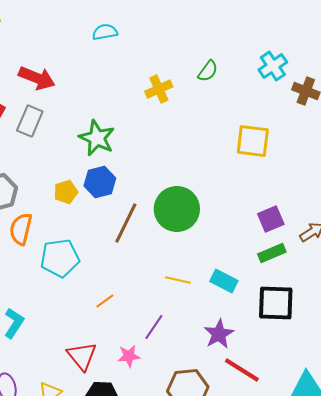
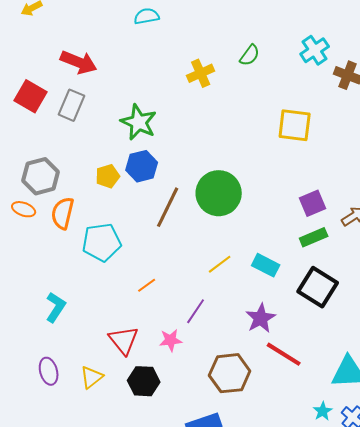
yellow line: (178, 280) -> (220, 264), turned -50
black square: (276, 303) -> (318, 287), turned 30

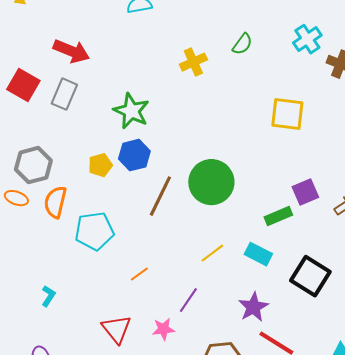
green rectangle: (314, 237) -> (278, 216), moved
cyan L-shape: (56, 307) -> (48, 296), size x0.7

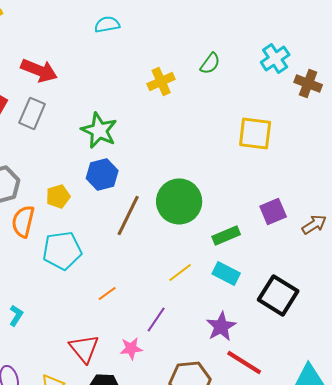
yellow pentagon: (100, 165) -> (58, 196), moved
green rectangle: (278, 216) -> (226, 235), moved

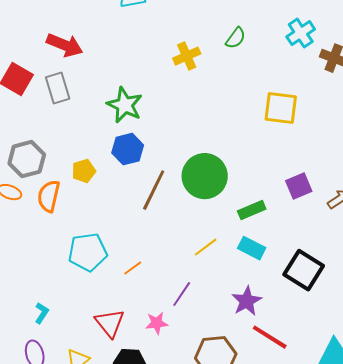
gray rectangle: (32, 113) -> (58, 88), turned -40
cyan pentagon: (62, 250) -> (88, 252), moved
cyan L-shape: (16, 315) -> (42, 313), moved

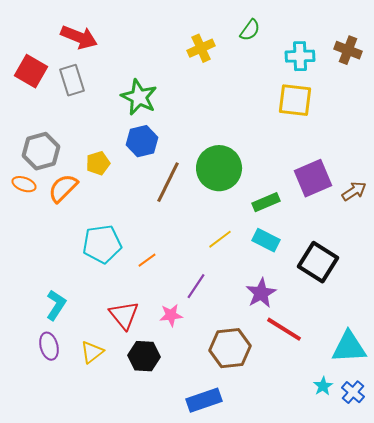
cyan cross: (301, 33) -> (300, 56), moved, turned 32
purple square: (299, 186) -> (313, 178), size x1.4
orange semicircle: (49, 196) -> (63, 188), turned 32
cyan L-shape: (42, 313) -> (56, 305), size x1.4

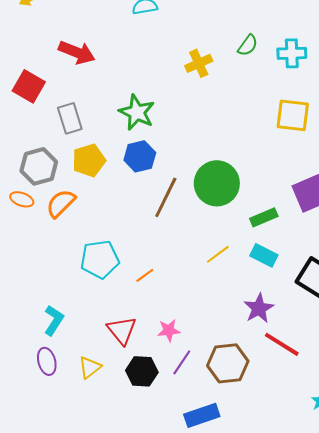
cyan cross: (300, 56) -> (292, 53), moved
gray rectangle: (72, 80) -> (70, 118), moved
yellow pentagon: (98, 163) -> (89, 160), moved, size x1.4
purple line: (196, 286) -> (182, 362), moved

